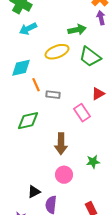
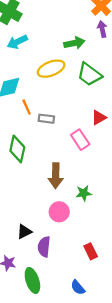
green diamond: (28, 121) -> (17, 149), turned -65
green star: (93, 162) -> (84, 193), moved

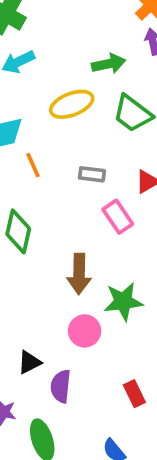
gray rectangle: (46, 119) -> (92, 174), moved
green star: (84, 193) -> (123, 301), size x1.5

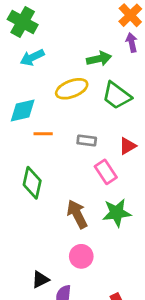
orange line: (33, 165) -> (43, 134), turned -66
brown arrow: (79, 274) -> (77, 214), turned 152
green star: (123, 301) -> (117, 213), moved

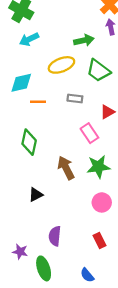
gray rectangle: (87, 141) -> (75, 98), moved
pink circle: (81, 256) -> (102, 202), moved
black triangle: (40, 280) -> (36, 195), moved

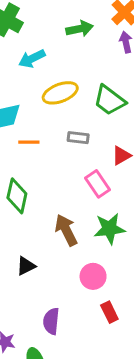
cyan arrow: (29, 39) -> (32, 59), moved
green arrow: (84, 40) -> (80, 29), moved
pink circle: (102, 202) -> (93, 276), moved
red rectangle: (99, 240) -> (109, 312), moved

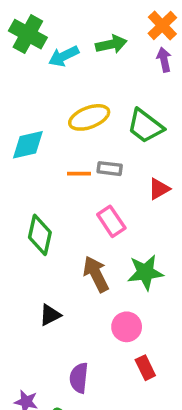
cyan arrow: (32, 59) -> (64, 56), moved
orange line: (29, 142) -> (79, 174), moved
pink rectangle: (98, 184) -> (111, 221), moved

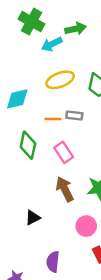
green cross: (28, 34) -> (32, 22), moved
cyan arrow: (64, 56) -> (52, 44), moved
pink rectangle: (111, 221) -> (64, 152), moved
green diamond: (40, 235) -> (28, 145), moved

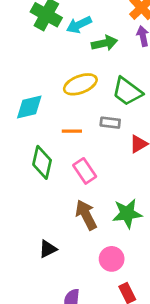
green arrow: (75, 29) -> (105, 43), moved
cyan arrow: (52, 44) -> (79, 25), moved
gray rectangle: (74, 115) -> (110, 123), moved

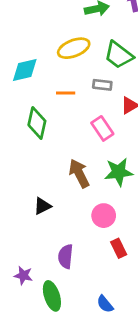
pink rectangle: (85, 171) -> (102, 128), moved

